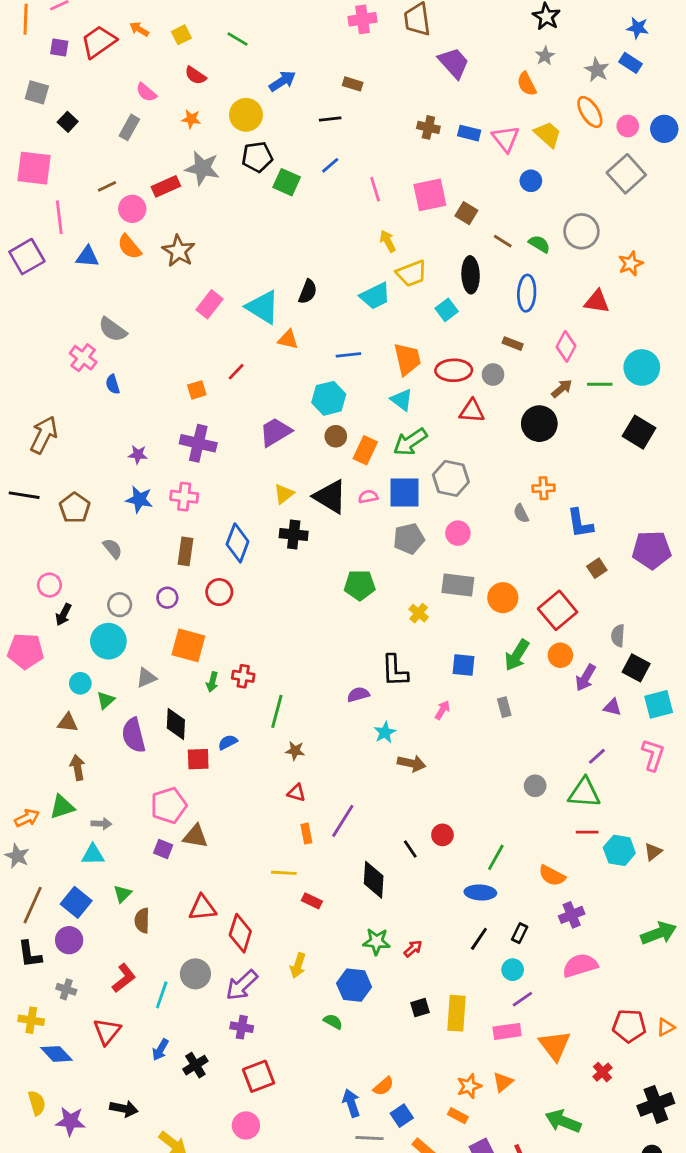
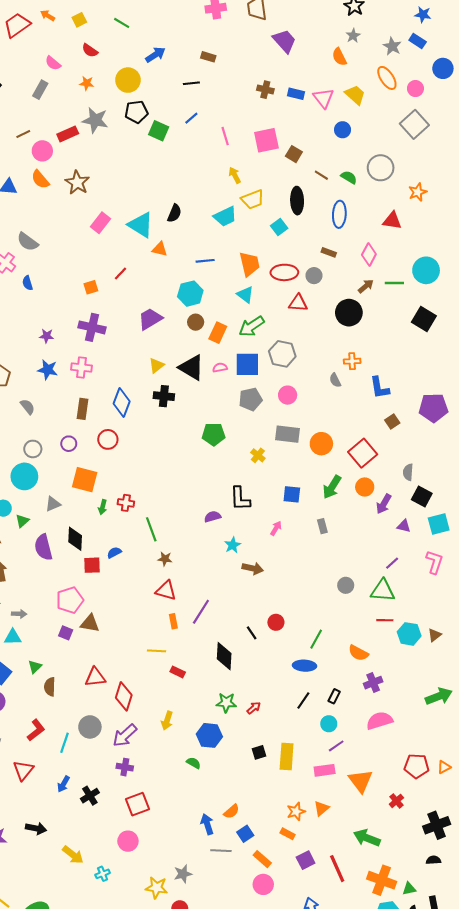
blue circle: (664, 129) -> (443, 68), moved
green line: (277, 711) -> (151, 529), turned -35
red triangle: (296, 793) -> (166, 591), size x1.5

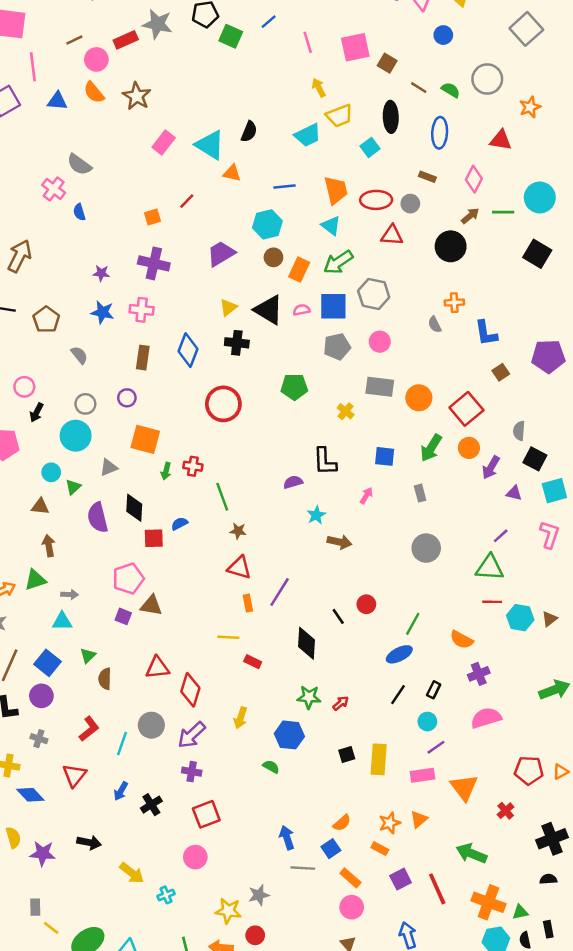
red circle: (108, 439) -> (223, 404), moved, size x1.5
gray circle: (346, 585) -> (426, 548), moved, size x1.5
blue ellipse: (304, 666) -> (399, 654), turned -30
orange semicircle: (232, 812) -> (342, 823), moved

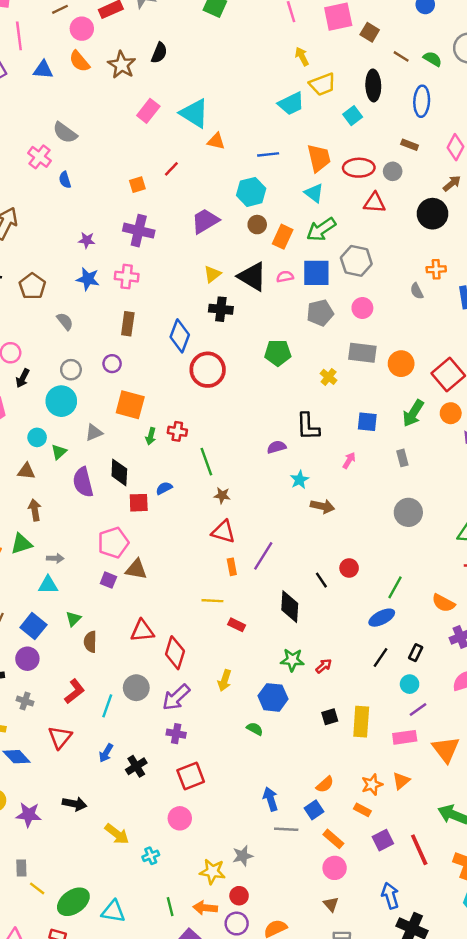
black semicircle: (249, 132) -> (159, 53), moved
blue diamond: (188, 350) -> (180, 336), moved

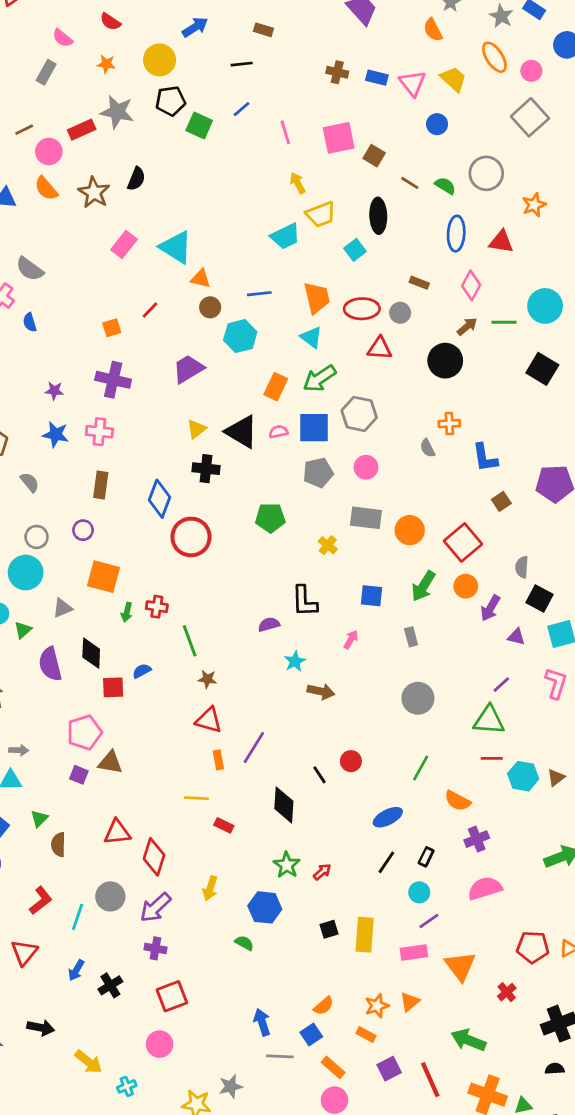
blue ellipse: (422, 101) -> (456, 234), moved
brown circle: (257, 225) -> (210, 307), moved
green line: (395, 587) -> (421, 768), moved
green star: (292, 660) -> (287, 865), turned 30

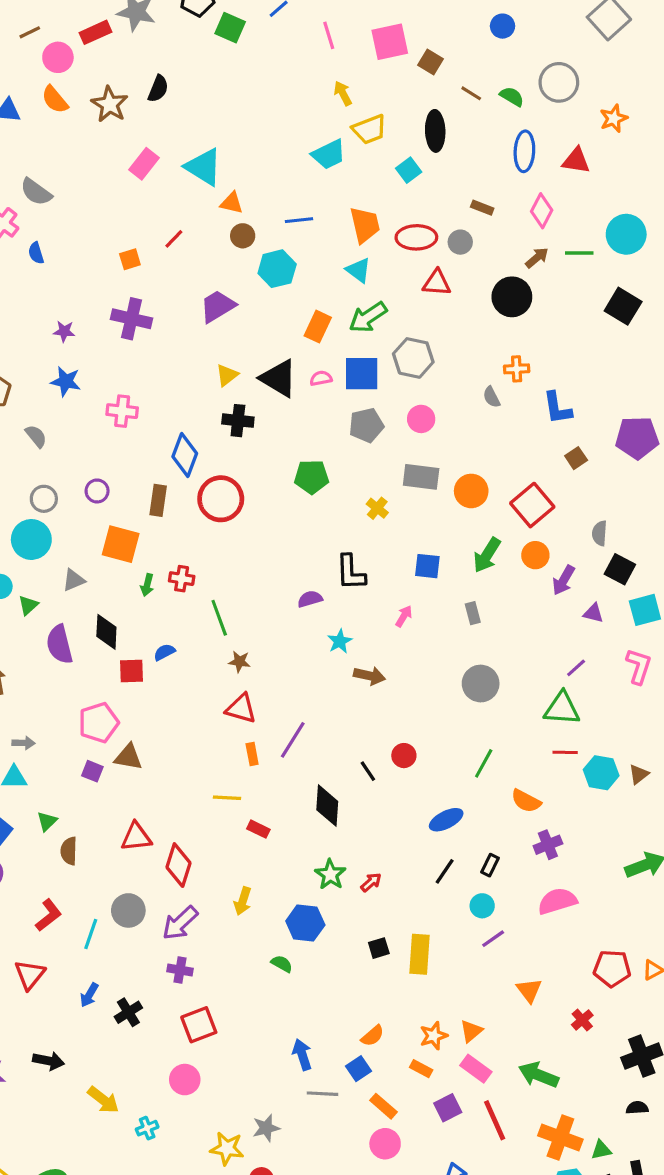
pink cross: (99, 432) -> (122, 411), moved
brown rectangle: (101, 485) -> (158, 500), moved
pink rectangle: (414, 953) -> (476, 1069), moved, turned 44
orange triangle: (460, 966) -> (529, 990), size x0.7

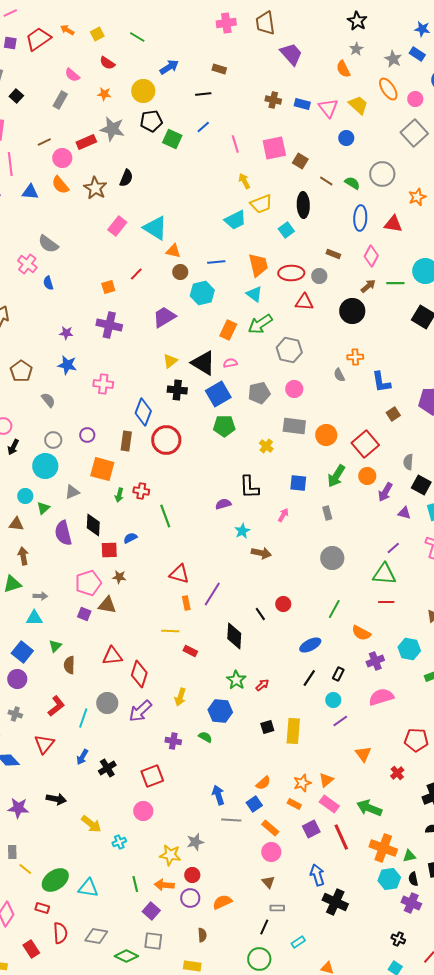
blue square: (362, 374) -> (218, 394), moved, turned -30
brown star: (240, 662) -> (119, 577), moved
cyan hexagon: (601, 773) -> (409, 649), moved
purple cross: (180, 970) -> (173, 741), moved

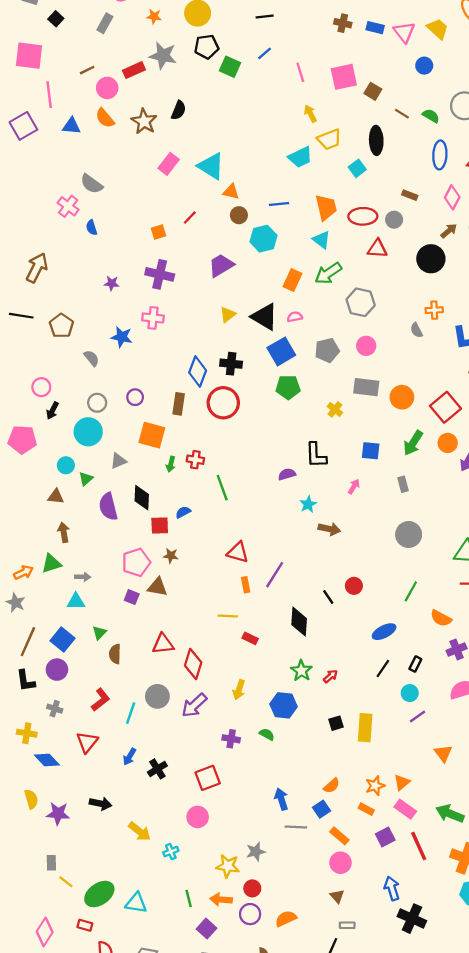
blue star: (67, 365) -> (122, 337), moved
pink cross: (103, 384) -> (153, 318), moved
black cross: (177, 390) -> (231, 364), moved

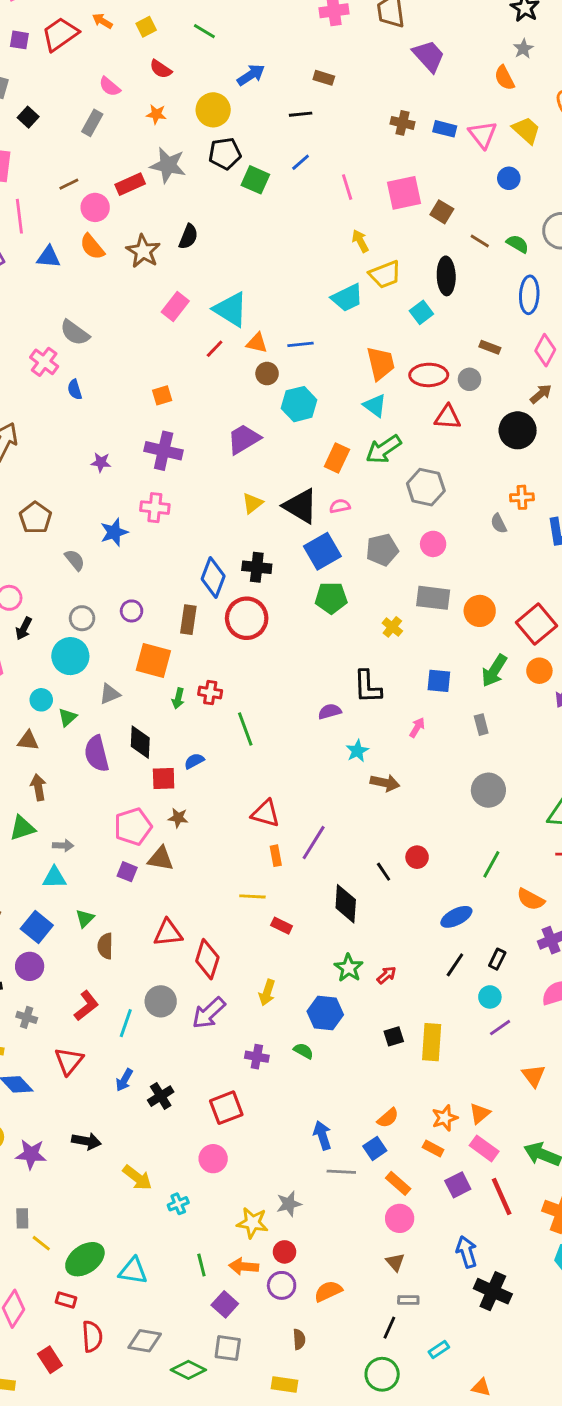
blue line: (279, 204) -> (301, 344), moved
red line: (190, 217) -> (215, 349), moved
blue star: (122, 337) -> (114, 532), turned -30

